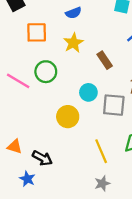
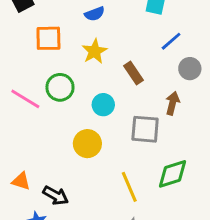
cyan circle: (88, 92) -> (103, 105), moved

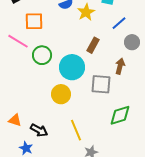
yellow star: (95, 51) -> (86, 12), moved
brown rectangle: (134, 73) -> (93, 45), turned 63
pink line: (25, 99) -> (18, 41), moved
cyan circle: (103, 105) -> (72, 67), size x1.6
yellow line: (129, 187) -> (76, 130), moved

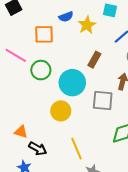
orange square: (34, 21) -> (44, 34), moved
orange triangle: (15, 120) -> (21, 132), moved

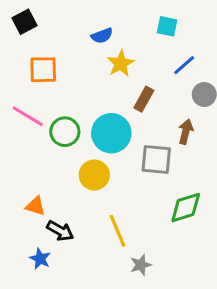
yellow star: (87, 25) -> (121, 64), moved
orange square: (44, 34) -> (43, 70), moved
pink line: (16, 55) -> (28, 116), moved
green circle: (41, 70) -> (65, 132), moved

